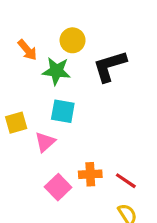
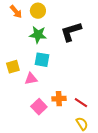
yellow circle: (73, 40) -> (38, 11), moved
orange arrow: (27, 50) -> (16, 12), moved
pink triangle: (45, 142) -> (31, 79), turned 32

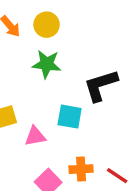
black L-shape: (71, 32) -> (101, 85), moved
cyan square: (42, 60) -> (70, 117), moved

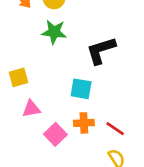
cyan square: (70, 117) -> (81, 89), moved
pink triangle: (35, 136) -> (31, 109), moved

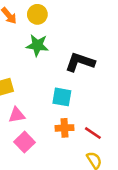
black L-shape: (101, 50) -> (80, 62), turned 36
pink square: (55, 134) -> (24, 142), moved

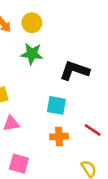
red line: (93, 133) -> (93, 130), moved
pink square: (24, 142) -> (19, 164), moved, turned -30

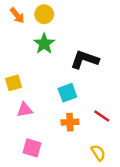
green star: (32, 54) -> (44, 44), turned 30
cyan square: (56, 105) -> (67, 93), turned -30

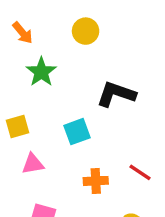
yellow circle: (44, 14) -> (86, 31), moved
green star: (44, 44) -> (41, 72), moved
cyan square: (67, 93) -> (77, 132), moved

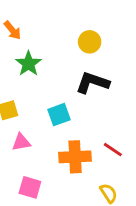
yellow circle: (86, 31) -> (90, 42), moved
orange cross: (96, 181) -> (75, 157), size x1.5

